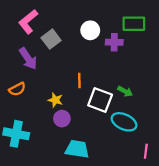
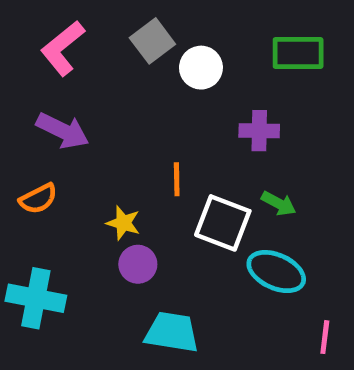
gray square: (51, 39) -> (152, 41), moved
purple cross: (114, 42) -> (259, 131), moved
purple arrow: (28, 59) -> (63, 131), turned -30

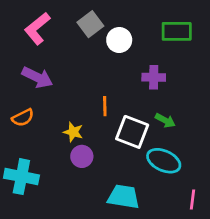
cyan trapezoid: (172, 332) -> (123, 197), moved

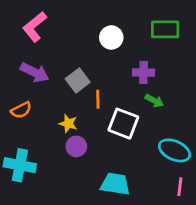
gray square: (90, 24) -> (78, 81), moved
green arrow: (165, 120) -> (154, 101), moved
cyan ellipse: (164, 161) -> (174, 150), moved

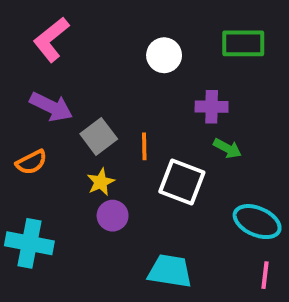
gray square: (78, 81) -> (99, 136), moved
yellow star: (68, 124) -> (101, 182), turned 30

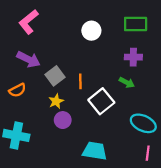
purple cross: (212, 107) -> (133, 57), moved
white square: (182, 182) -> (101, 101), turned 30

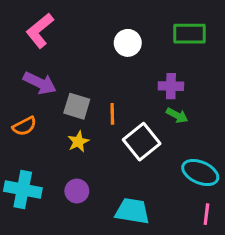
purple cross: (133, 57) -> (171, 86), moved
gray square: (55, 76) -> (77, 106), turned -36
purple circle: (63, 120) -> (77, 191), moved

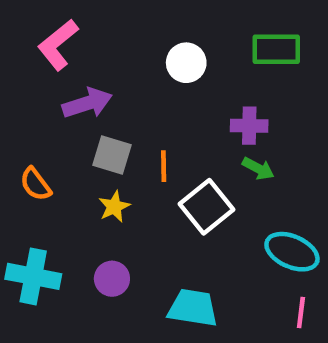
purple arrow: (40, 83) -> (87, 103), moved, turned -44
orange semicircle: (24, 126) -> (35, 184), turned 80

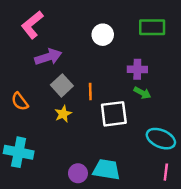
gray square: (112, 155) -> (62, 85), turned 30
white square: (206, 207) -> (114, 114), turned 32
purple circle: (112, 279) -> (78, 173), moved

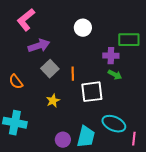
green rectangle: (152, 27) -> (129, 40), moved
yellow star: (63, 114) -> (53, 101), moved
cyan ellipse: (161, 139) -> (114, 124), moved
cyan trapezoid: (106, 170) -> (86, 137), turned 95

